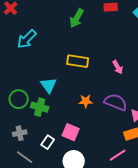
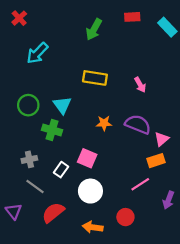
green circle: (19, 99) -> (28, 105), moved

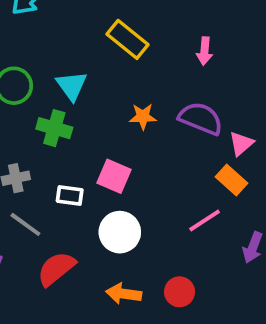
yellow rectangle: (95, 78) -> (127, 39), turned 30
pink arrow: (140, 85) -> (205, 51), turned 35
orange rectangle: (156, 161) -> (232, 180), turned 60
white rectangle: (61, 170) -> (70, 195), turned 63
red circle: (125, 217) -> (179, 292), moved

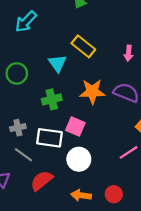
cyan triangle: (72, 86) -> (57, 63), moved
orange star: (143, 117) -> (92, 92), size x1.6
green cross: (54, 128) -> (52, 99), moved, turned -30
white rectangle: (70, 195) -> (49, 138), size x1.6

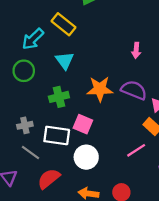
cyan arrow: (26, 22) -> (33, 39), moved
yellow rectangle: (83, 46) -> (63, 24), moved

